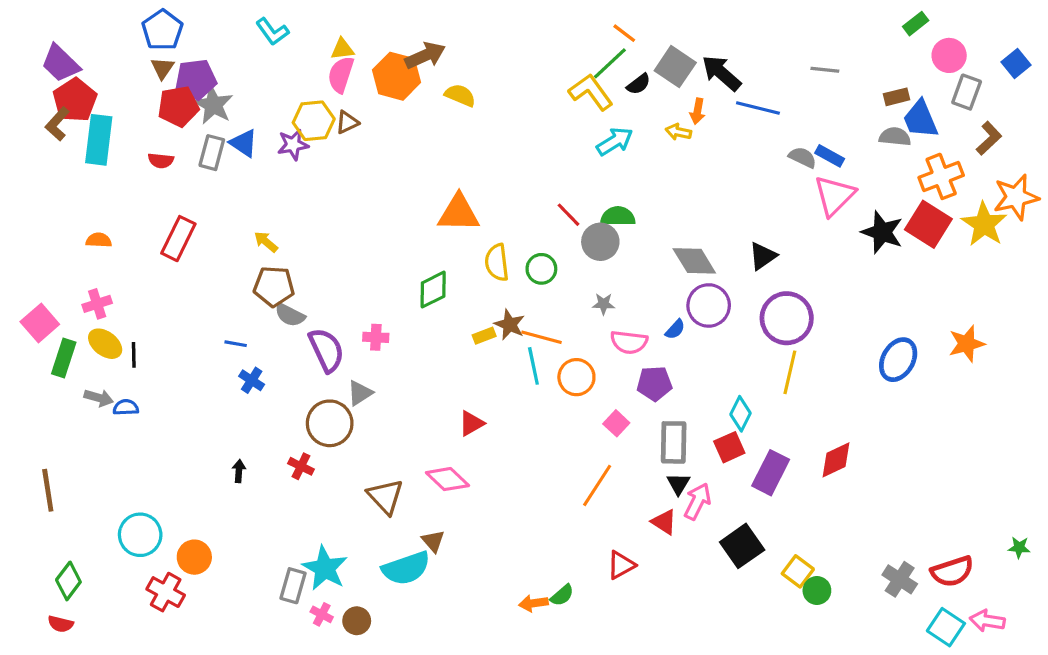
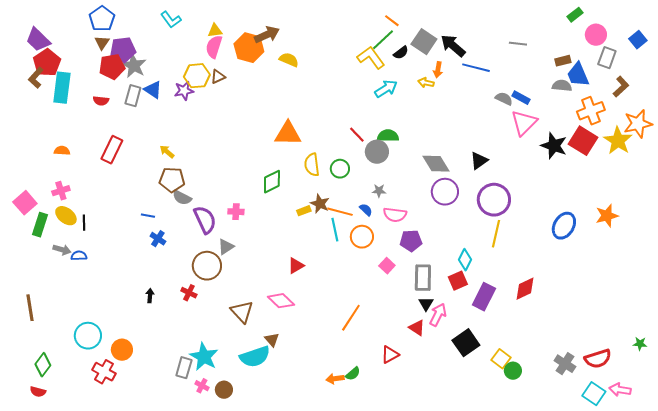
blue semicircle: (675, 329) -> (366, 210), moved, turned -88
orange line: (597, 485) -> (351, 318), moved

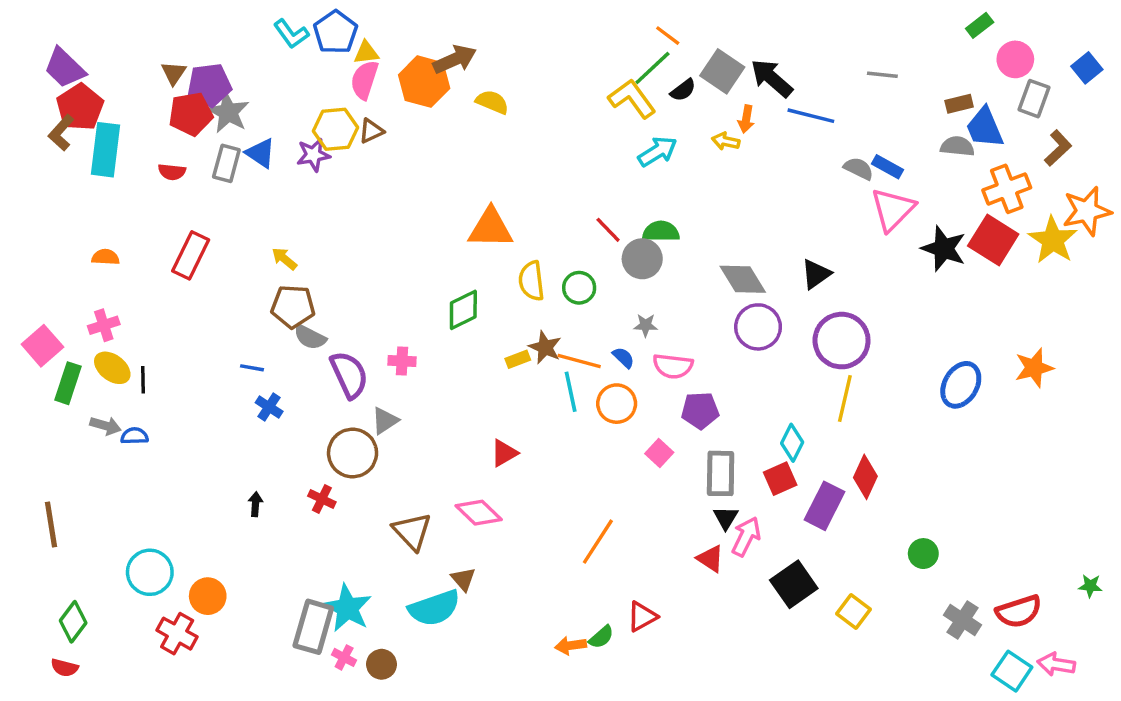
blue pentagon: (102, 19) -> (335, 32), moved
red diamond: (525, 289) -> (865, 477), moved, turned -40
red triangle: (390, 355) -> (642, 617), moved
gray rectangle: (184, 368) -> (313, 627), size x1.4
green circle: (513, 371) -> (923, 554), moved

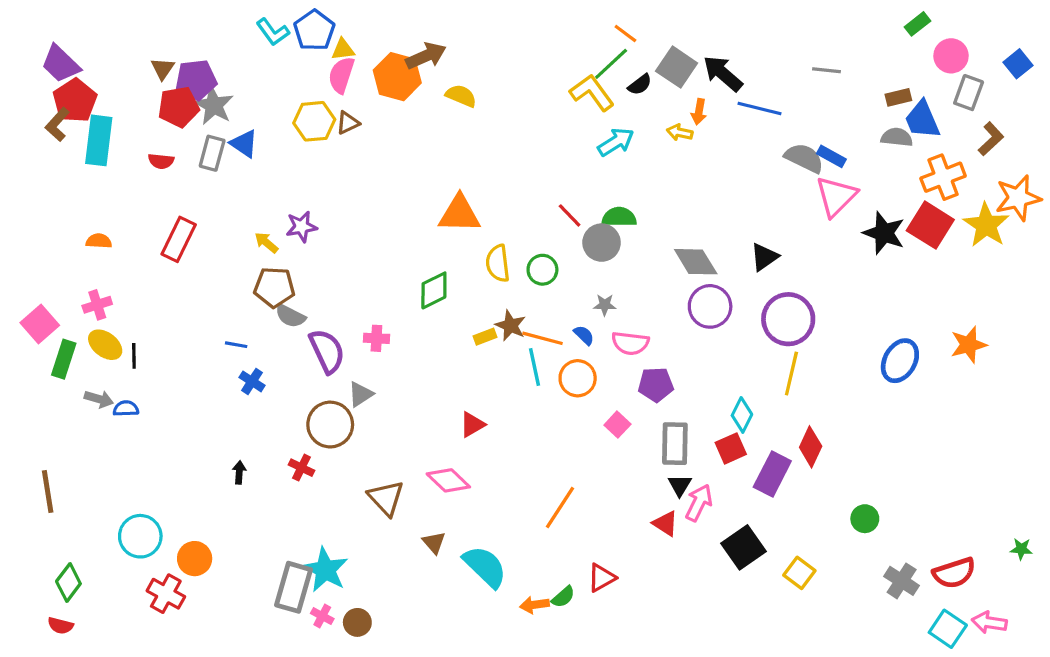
purple star: (313, 155) -> (301, 227), moved
gray semicircle: (859, 168) -> (804, 158), size x1.4
cyan semicircle: (434, 608) -> (485, 567), moved, turned -117

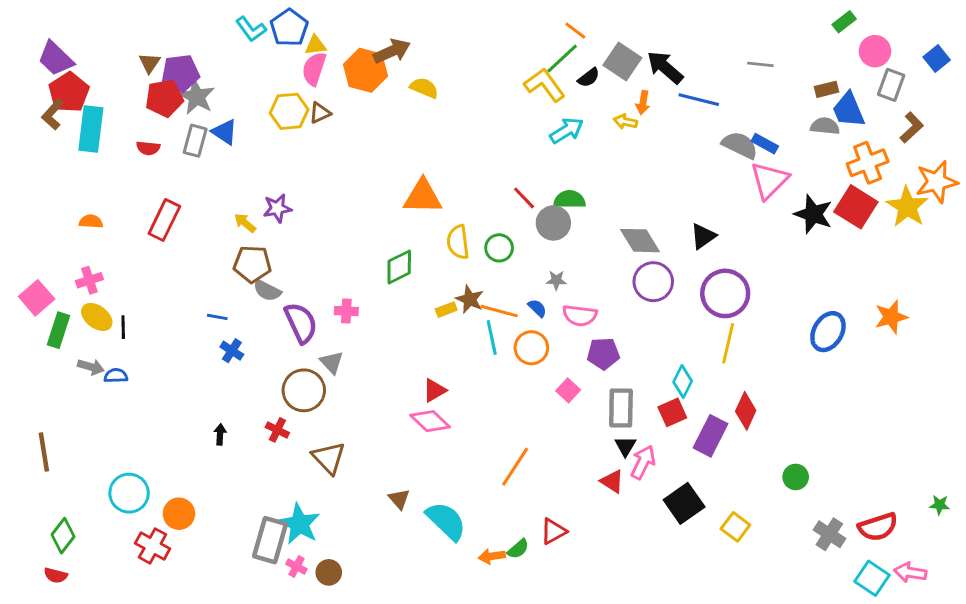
gray triangle: (361, 394) -> (332, 362), turned -40
pink diamond: (448, 480) -> (430, 421), moved
brown triangle: (386, 498) -> (329, 458), moved

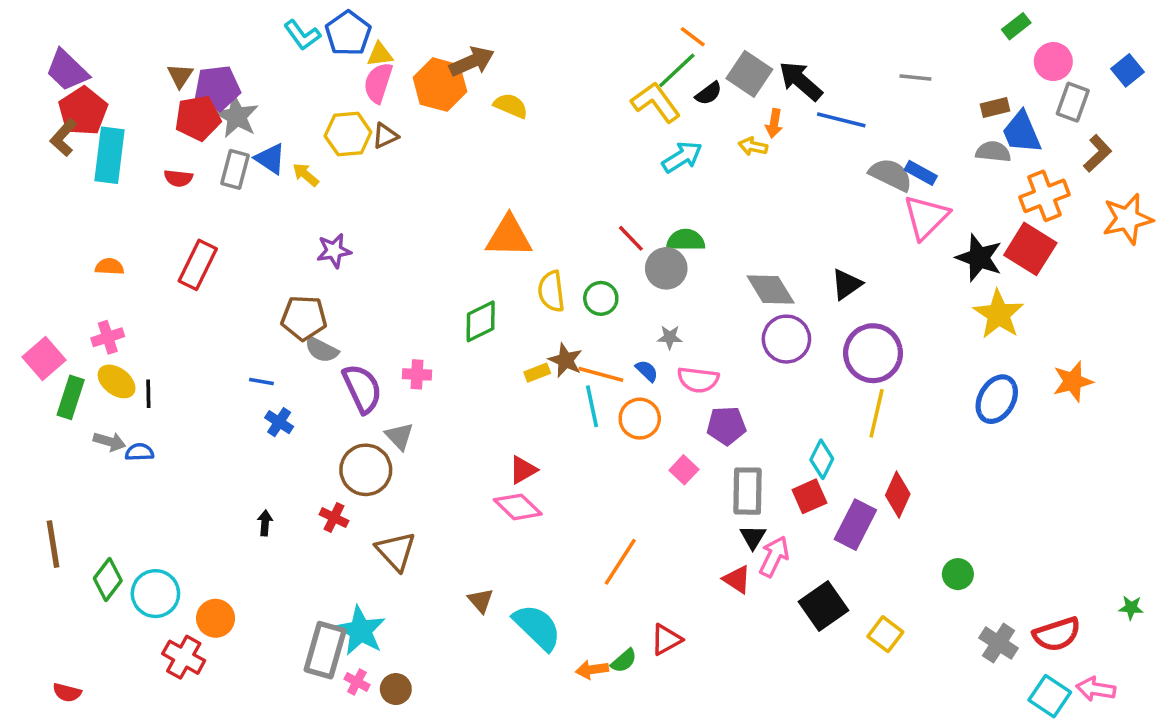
yellow star: (907, 207) -> (999, 314), moved
yellow arrow: (245, 223) -> (306, 175), moved
green diamond: (63, 536) -> (108, 579), moved

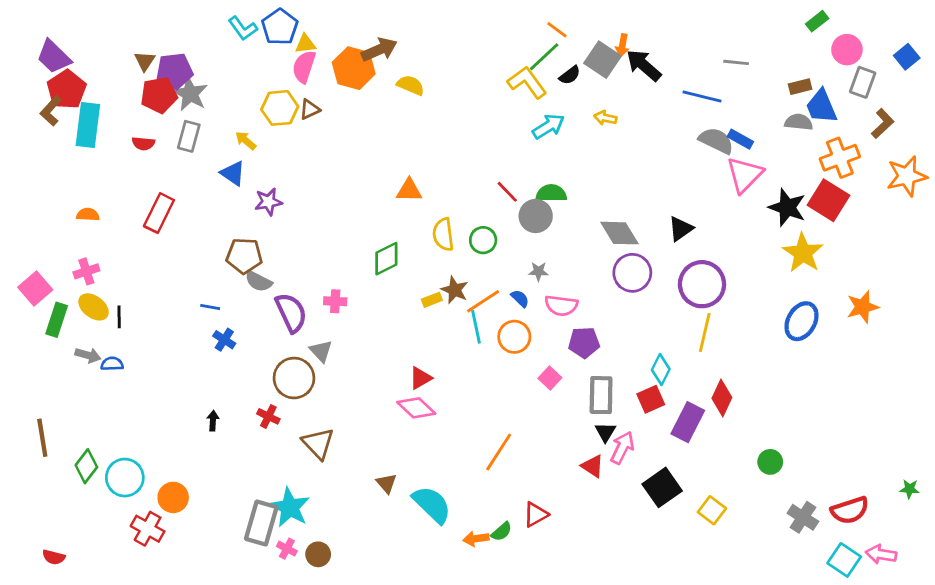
blue line: (841, 120) -> (702, 97), moved
orange arrow: (774, 123) -> (622, 45), moved
blue triangle: (270, 159) -> (233, 173), moved
orange triangle: (509, 237) -> (409, 190), size x0.7
orange line: (601, 374) -> (483, 301), turned -48

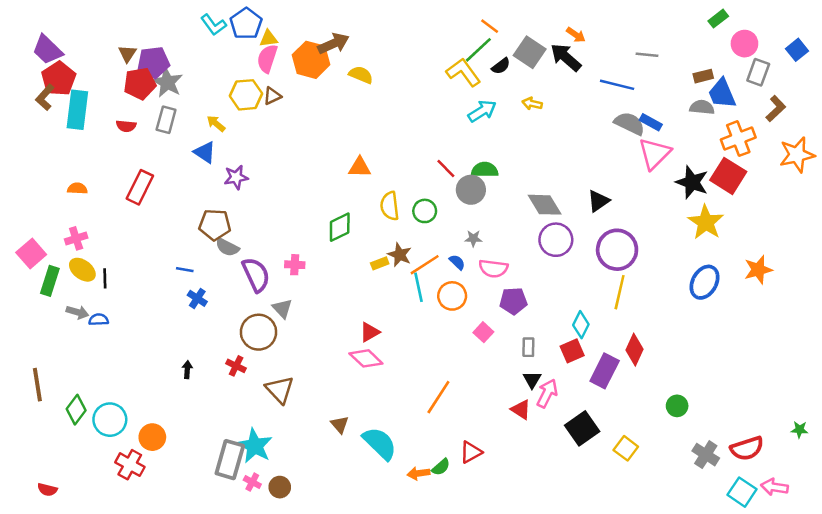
orange arrow: (622, 45) -> (576, 35), moved, turned -66
gray rectangle: (601, 395) -> (528, 347), size x0.6

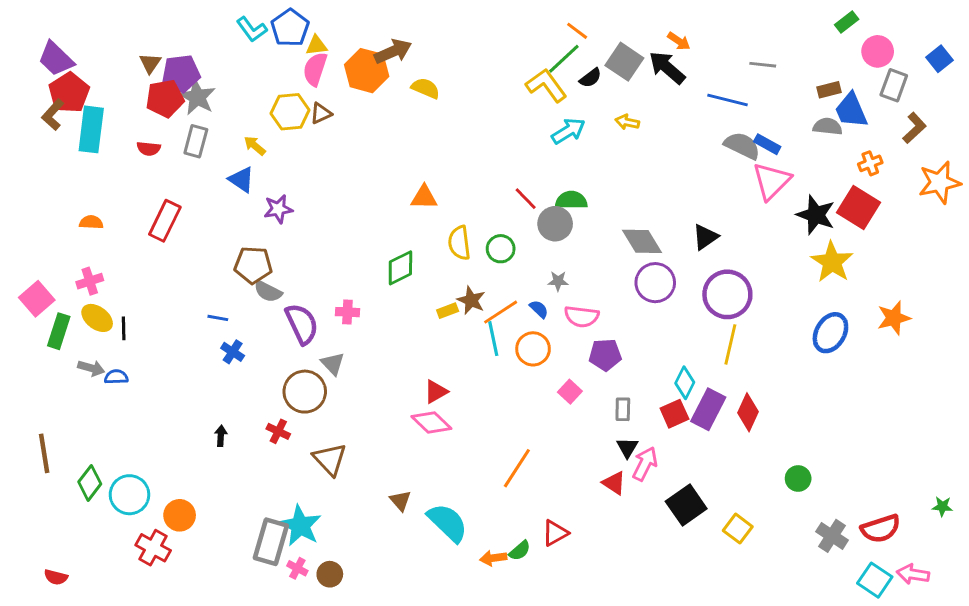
orange cross: (738, 139) -> (870, 163), size x0.6
purple rectangle: (605, 371) -> (708, 409), moved

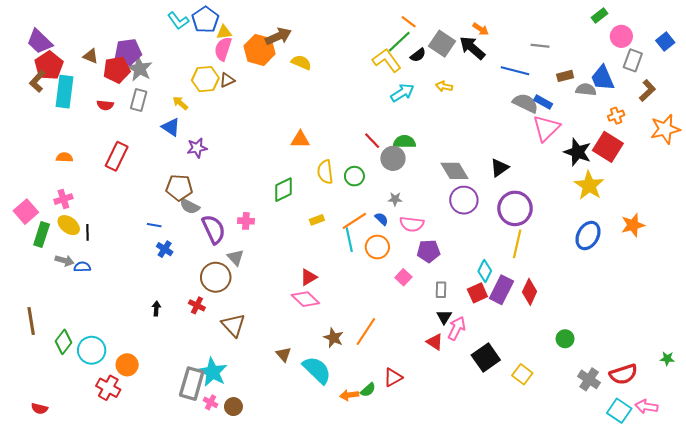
brown triangle: (150, 63) -> (91, 56), moved, turned -42
brown rectangle: (829, 90) -> (565, 76), moved
brown star: (471, 300) -> (334, 338), moved

